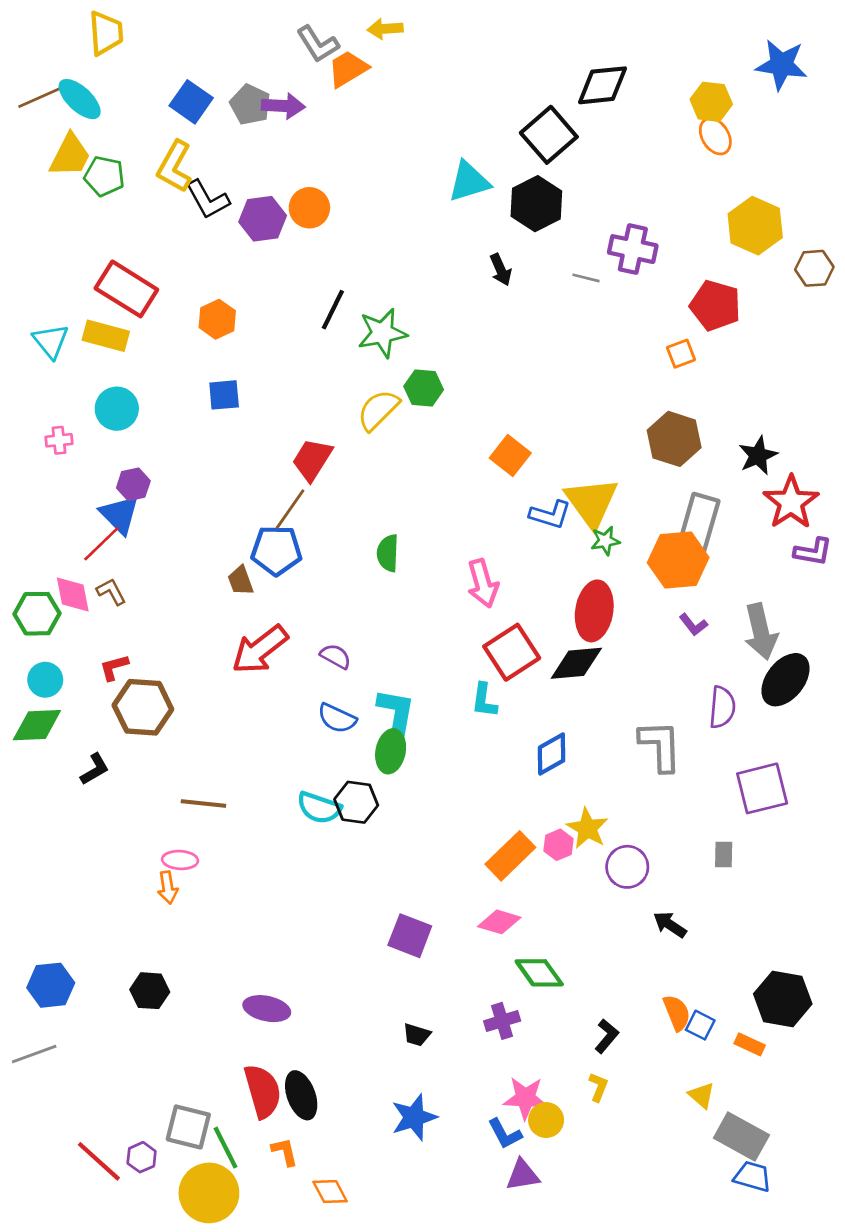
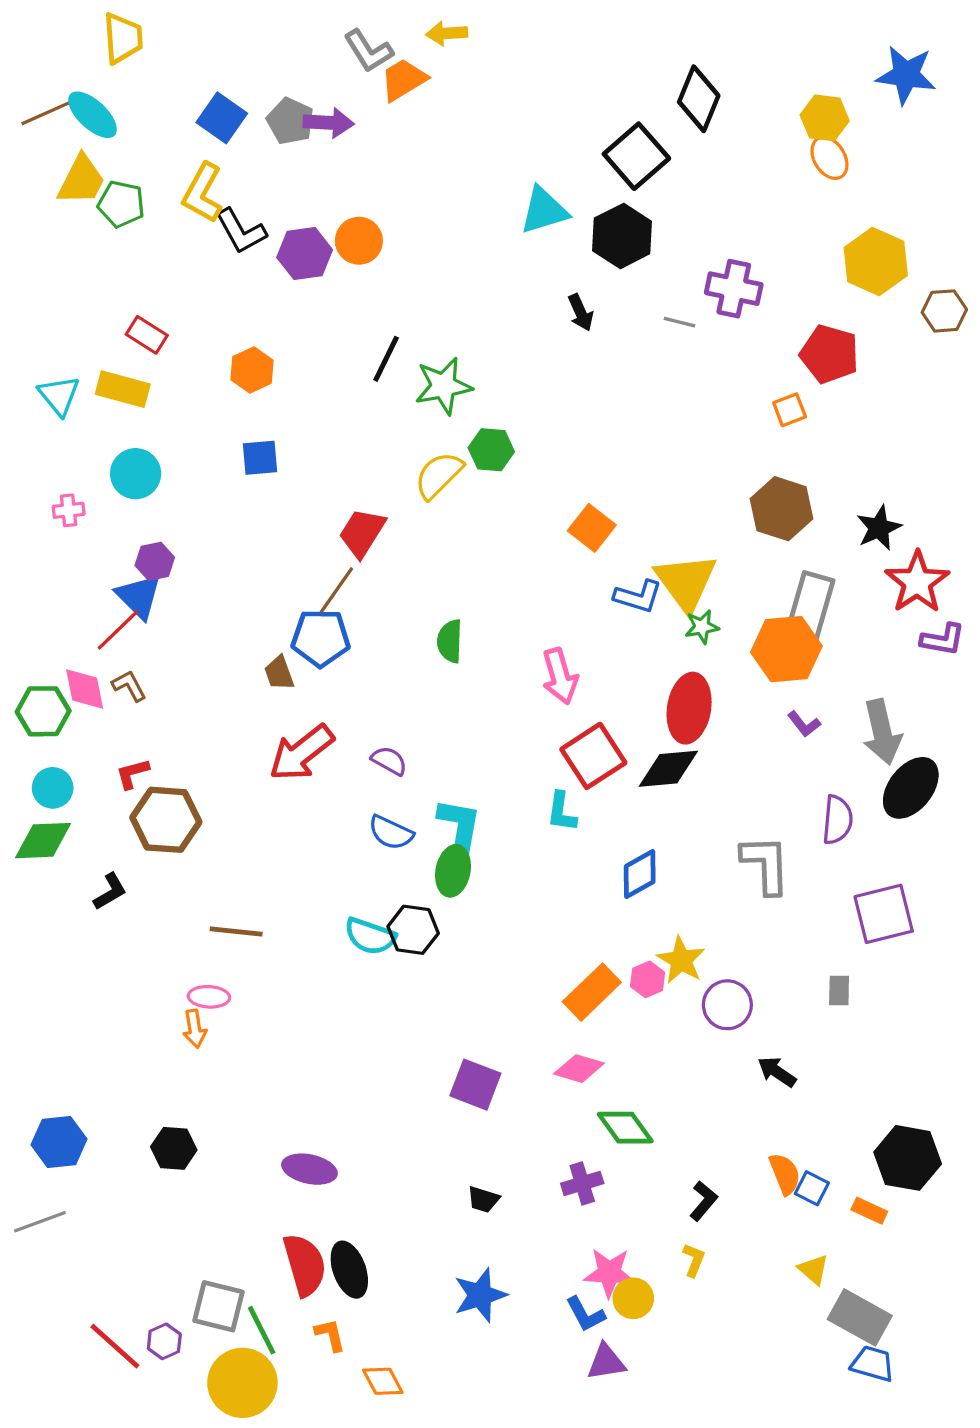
black diamond: (602, 85) -> (699, 99), turned -62
red rectangle: (126, 289) -> (147, 335), size x0.6

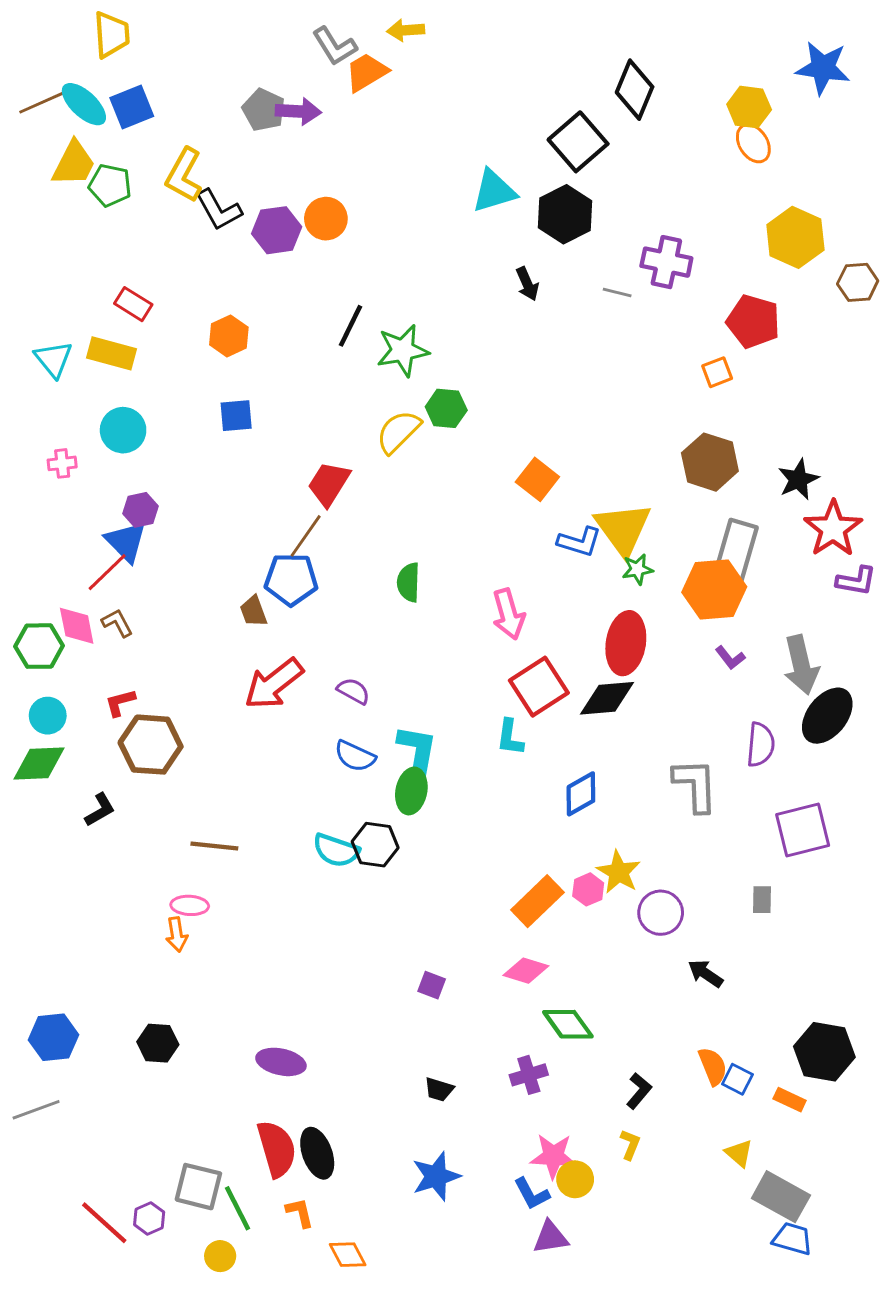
blue square: (222, 118) -> (132, 107), moved, turned 33
purple square: (475, 1085) -> (432, 985), size x0.6
yellow circle: (242, 1383) -> (220, 1256), size x0.5

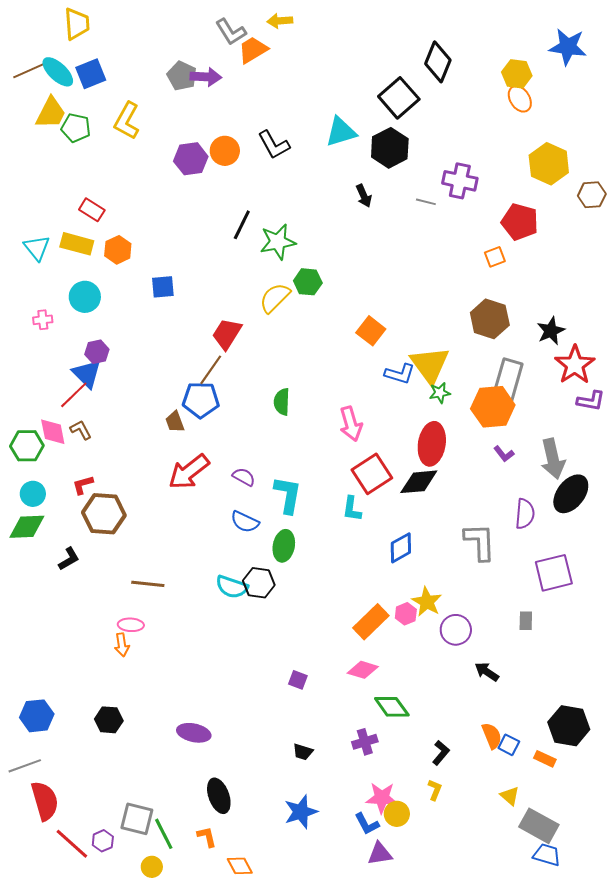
black L-shape: (219, 210) -> (274, 145), moved
orange hexagon: (229, 336) -> (118, 250), moved
cyan L-shape: (417, 752) -> (288, 495), moved
red semicircle: (277, 1149) -> (45, 801), moved

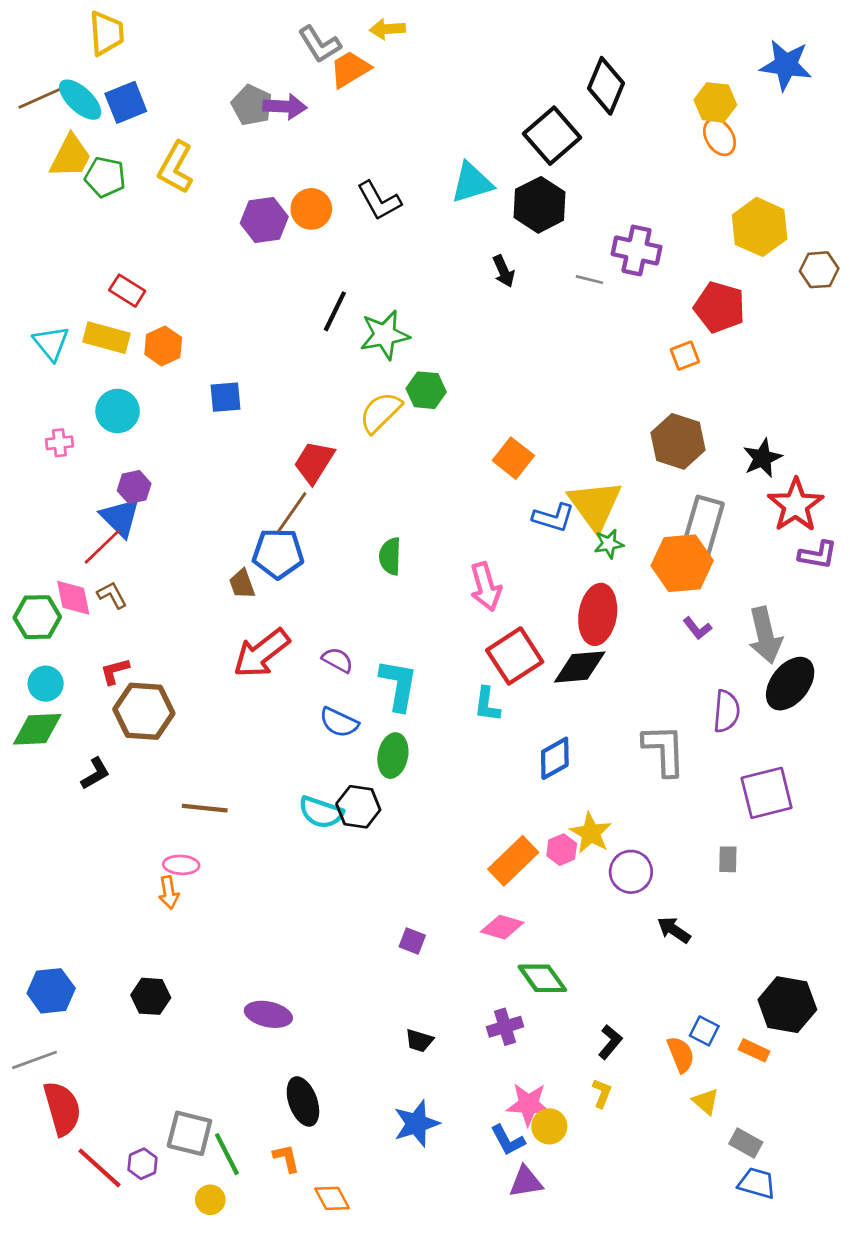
orange semicircle: (492, 736) -> (681, 1054), moved
gray rectangle: (539, 826) -> (746, 1143), size x0.6

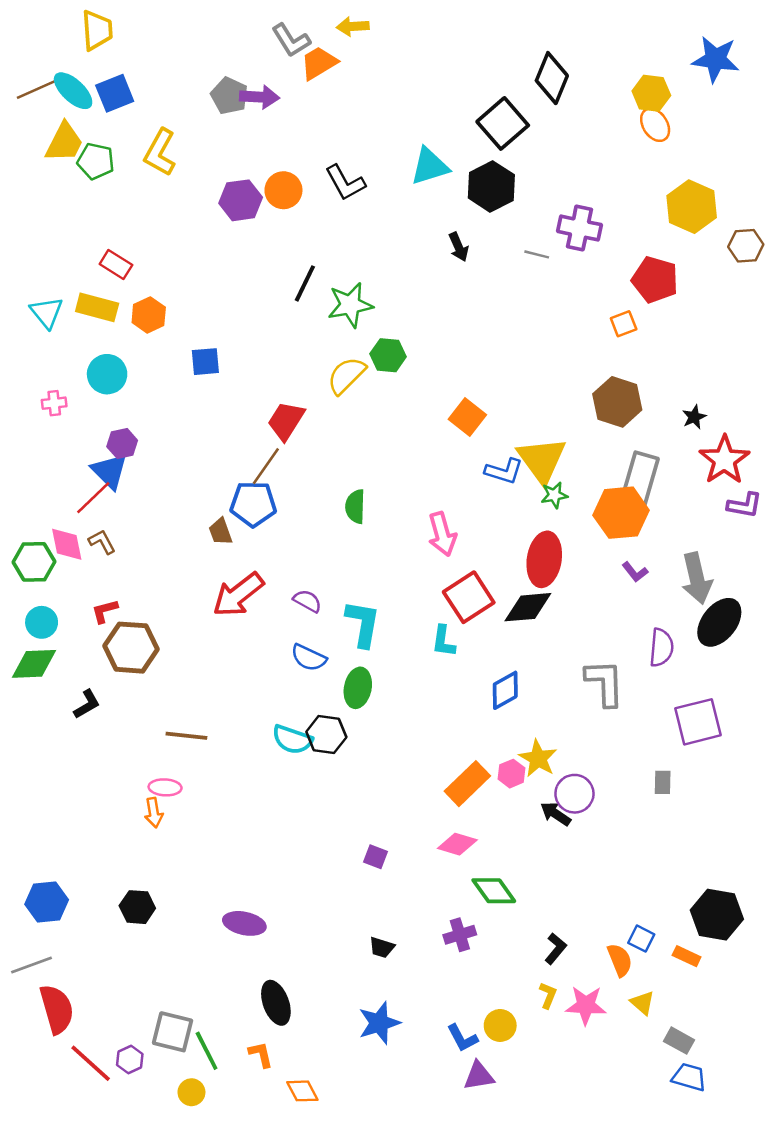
black star: (762, 458) -> (694, 417), size x0.7
black arrow: (674, 930) -> (556, 814), moved
pink star: (529, 1104) -> (586, 1005), moved

